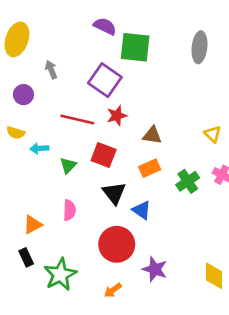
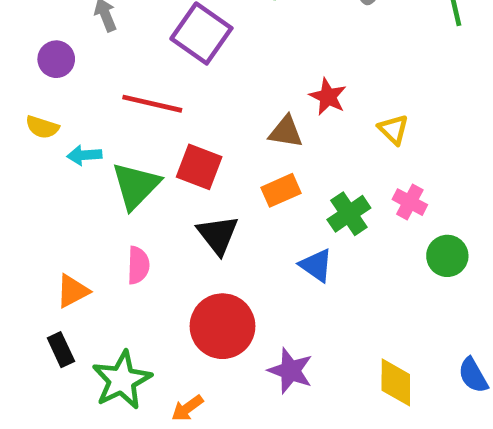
red star: (117, 116) -> (328, 97), moved, turned -30
green triangle: (68, 165) -> (136, 186), size x1.6
blue triangle: (142, 210) -> (316, 265), moved
orange arrow: (113, 290) -> (187, 408), moved

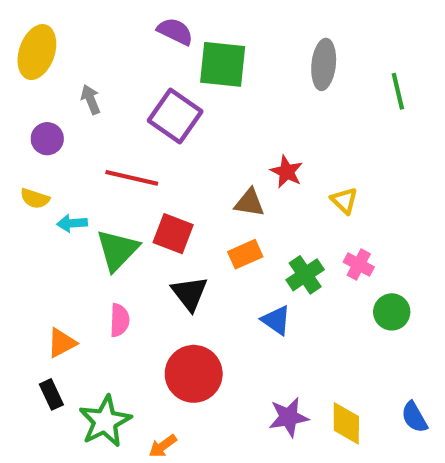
purple star: (290, 371) -> (289, 417), moved, turned -30

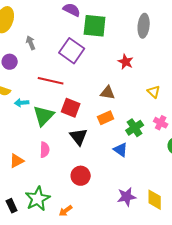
red star: (287, 172) -> (126, 62), moved
red circle: (194, 374) -> (81, 176), size x0.7
black rectangle: (51, 394) -> (12, 206), moved

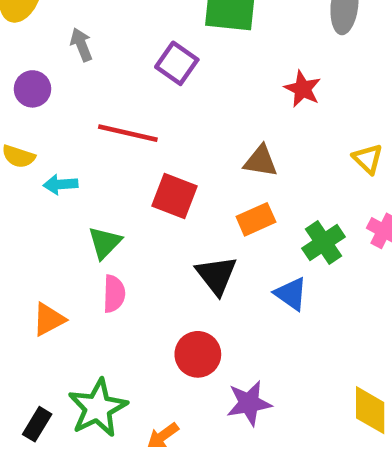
purple square: (72, 51) -> (177, 63), size x0.7
green triangle: (44, 116) -> (105, 243), moved, size x0.7
black triangle: (79, 137) -> (216, 275), moved
purple star: (127, 197) -> (249, 403), moved
black rectangle: (12, 206) -> (37, 424), turned 56

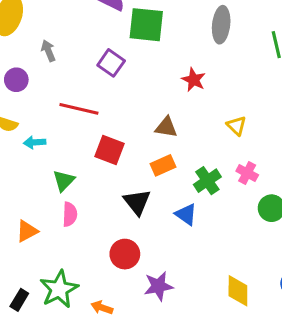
orange arrow: (163, 436) -> (102, 308), turned 55

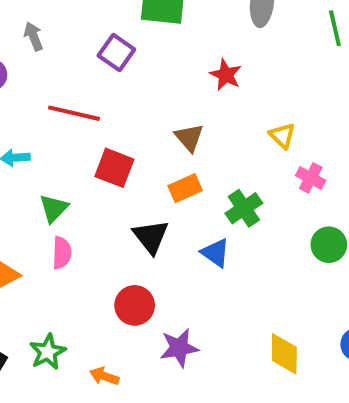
brown triangle: (166, 127) -> (189, 137), turned 40
pink cross: (247, 173) -> (311, 178), moved
green star: (59, 289) -> (48, 352), size x0.7

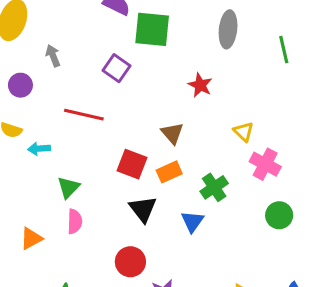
red square: (114, 168) -> (132, 164), moved
pink cross: (311, 178) -> (265, 164), size x1.4
blue triangle: (216, 253) -> (192, 221), turned 30

